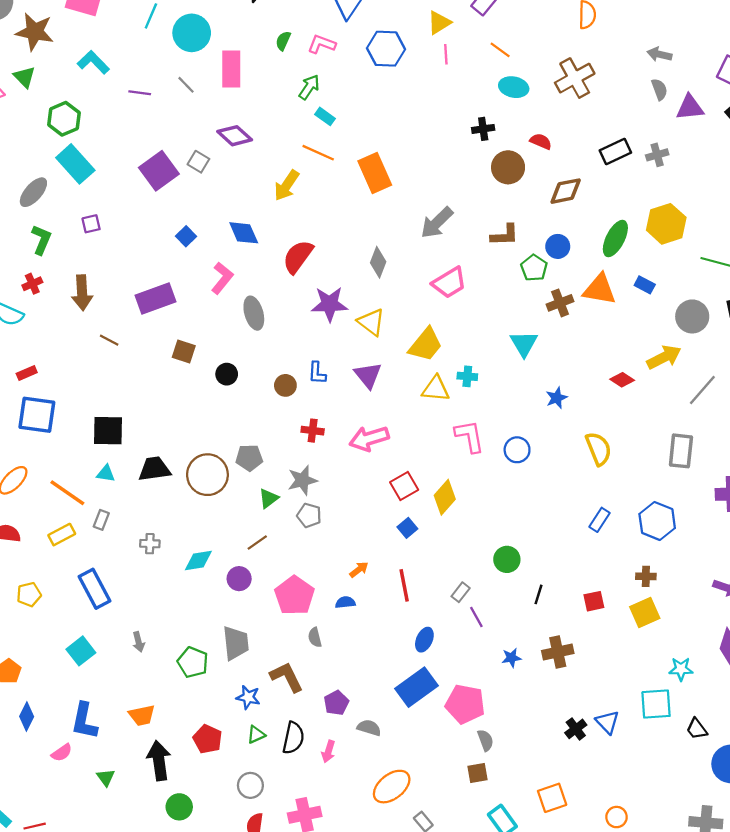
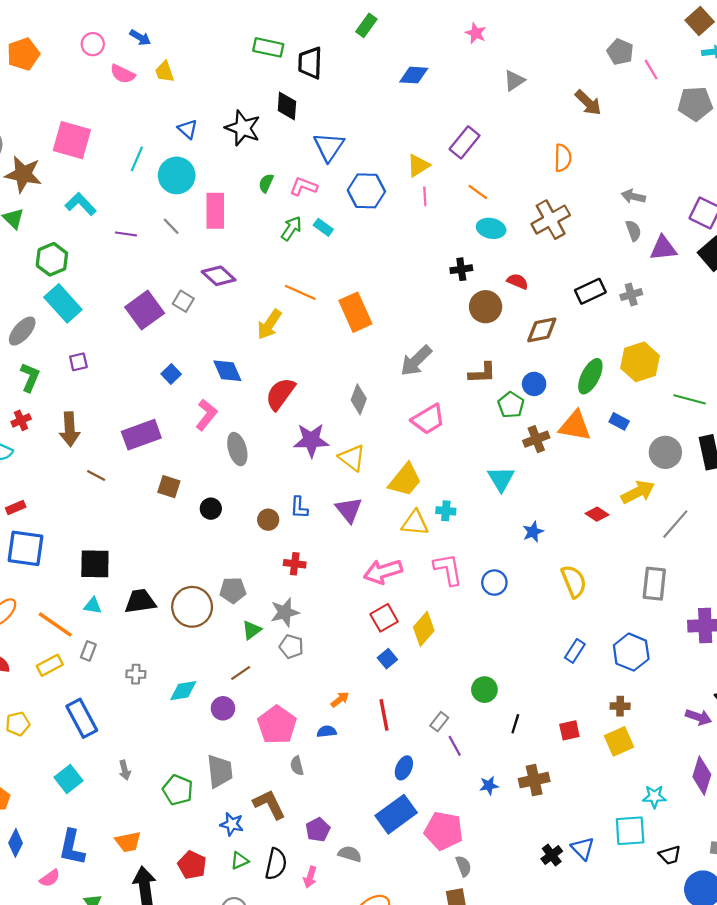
cyan rectangle: (325, 116) -> (323, 227), moved
pink arrow: (369, 439) -> (383, 572), moved
black trapezoid: (697, 729) -> (670, 855), turned -70

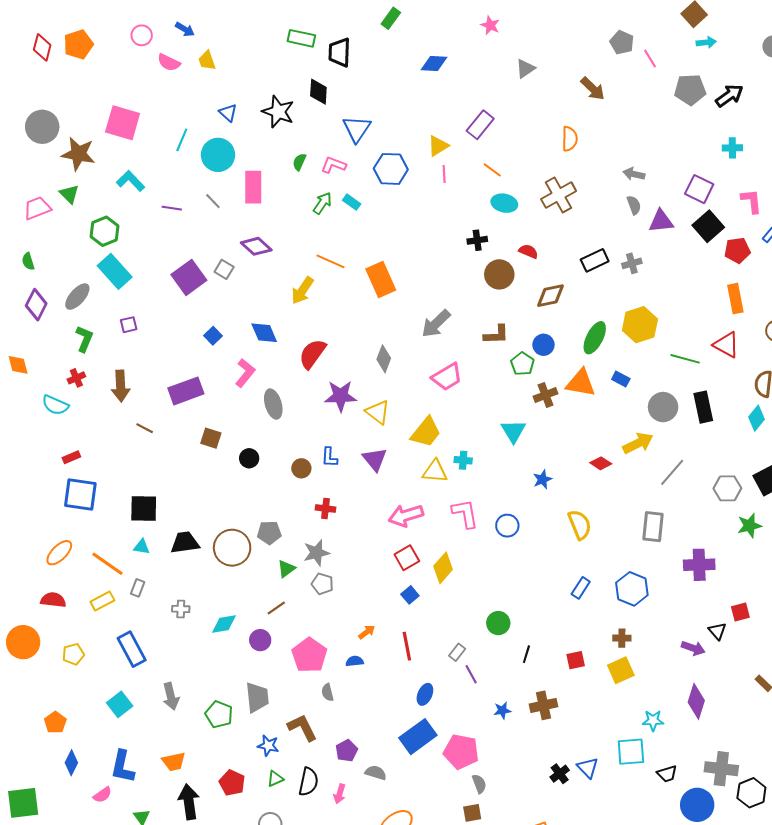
gray arrow: (125, 770) -> (171, 696), size x1.5

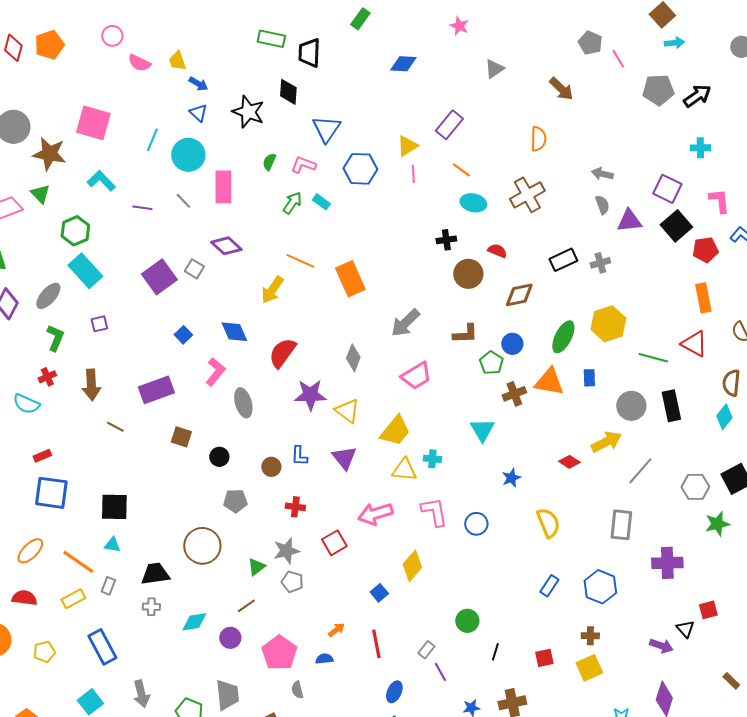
blue arrow: (185, 29) -> (198, 84), moved
blue rectangle: (621, 379) -> (589, 378), turned 60
gray pentagon: (269, 533) -> (235, 501), moved
black trapezoid: (185, 543) -> (155, 574), moved
red square: (407, 558) -> (334, 543), moved

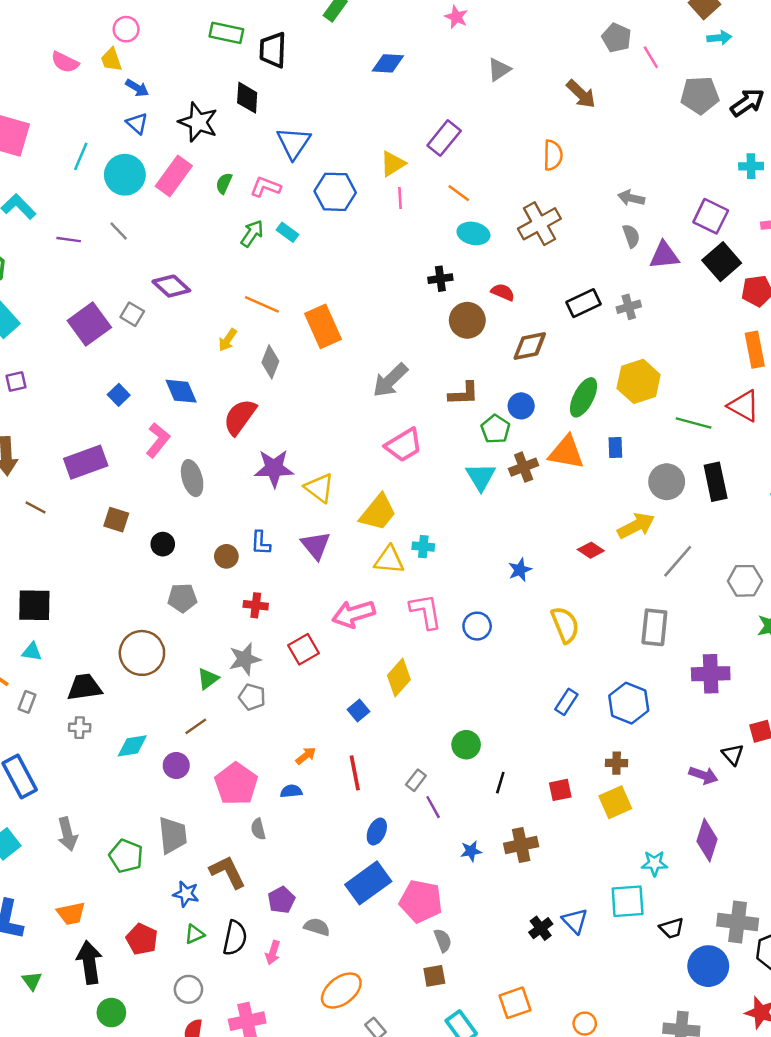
pink circle: (112, 36) -> (126, 29), moved
pink rectangle: (223, 187) -> (174, 176), moved, turned 36
yellow arrow: (272, 290) -> (228, 340), size x0.7
gray diamond: (353, 358) -> (270, 362), moved
cyan triangle: (482, 430) -> (481, 477), moved

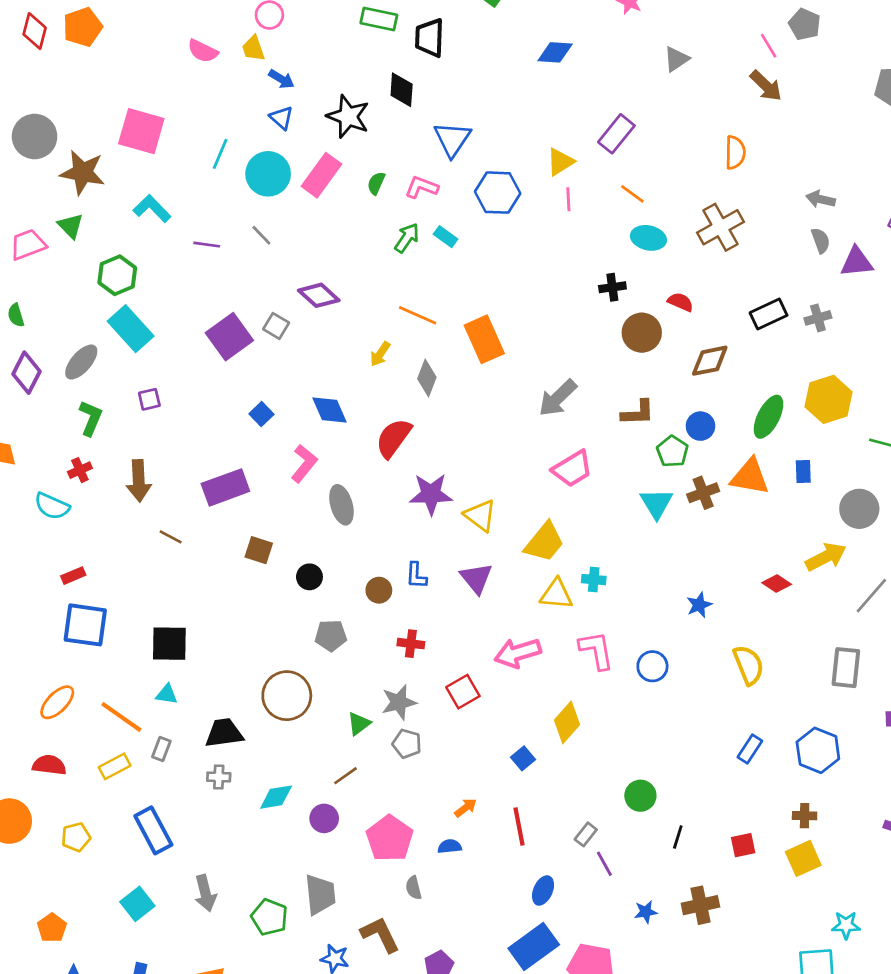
pink line: (651, 57) -> (769, 46), moved

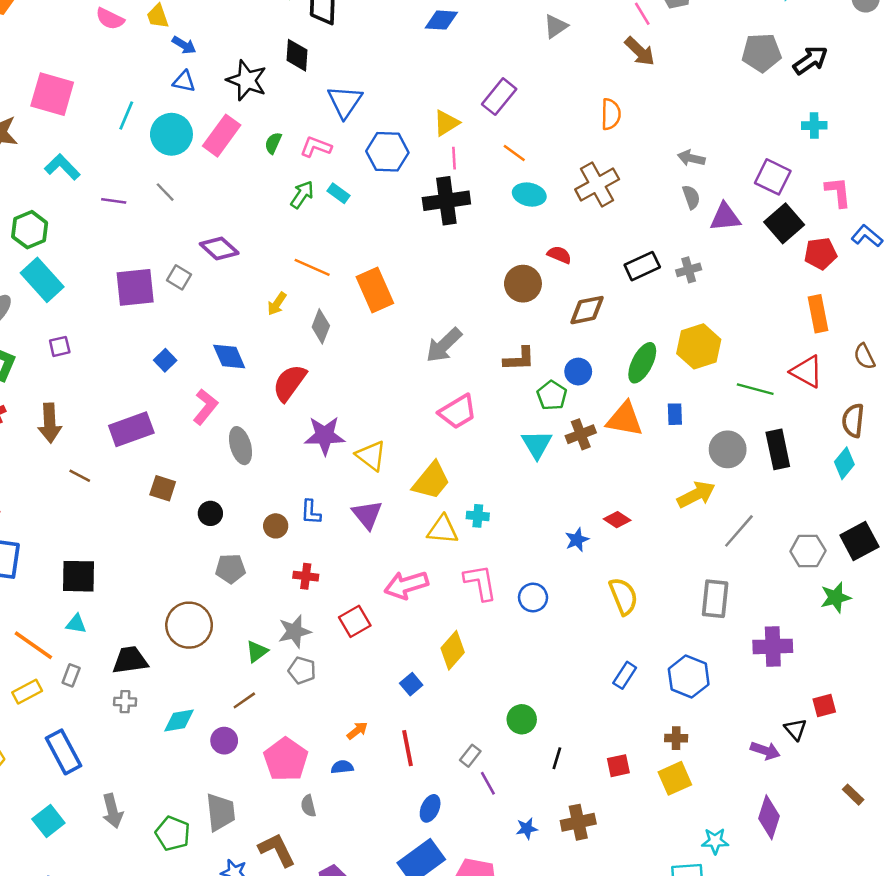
blue triangle: (281, 118) -> (184, 82), turned -30
black cross: (612, 287) -> (446, 201), moved, size x1.8
purple square: (229, 337) -> (135, 287), turned 30
red diamond: (777, 584) -> (617, 520), moved

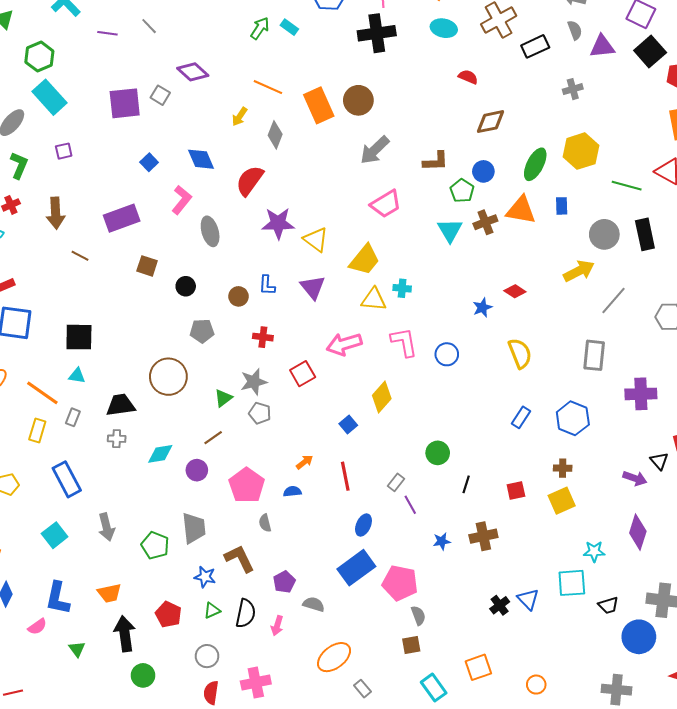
black rectangle: (642, 266) -> (535, 46), moved
brown circle: (523, 284) -> (358, 100), moved
yellow rectangle: (27, 692) -> (37, 431), turned -45

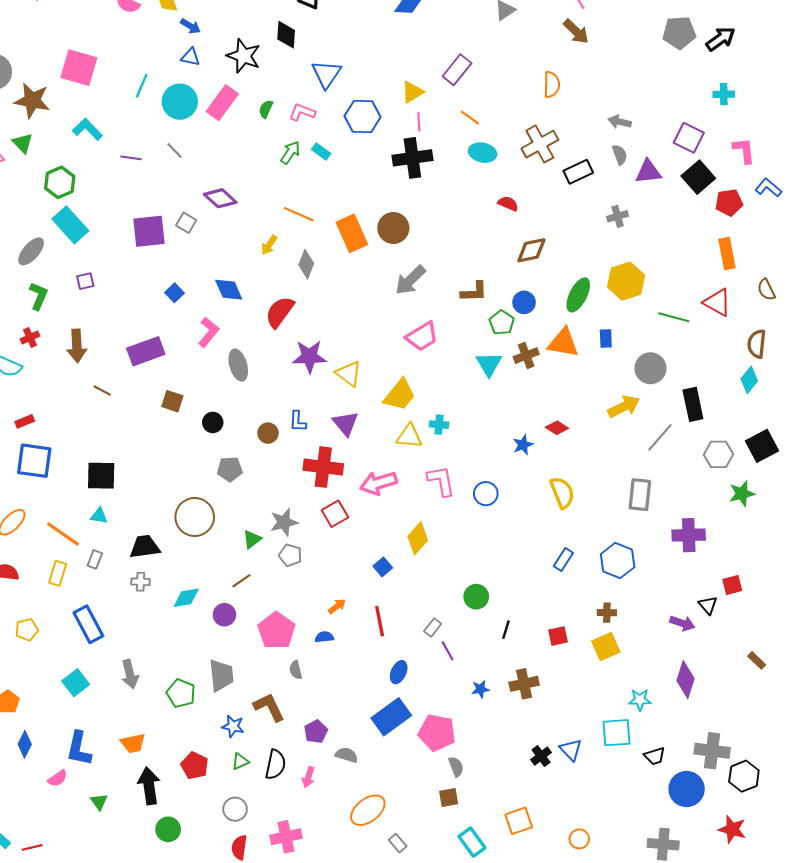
black rectangle: (645, 234) -> (693, 404), moved
red cross: (263, 337) -> (323, 467), moved, size x1.8

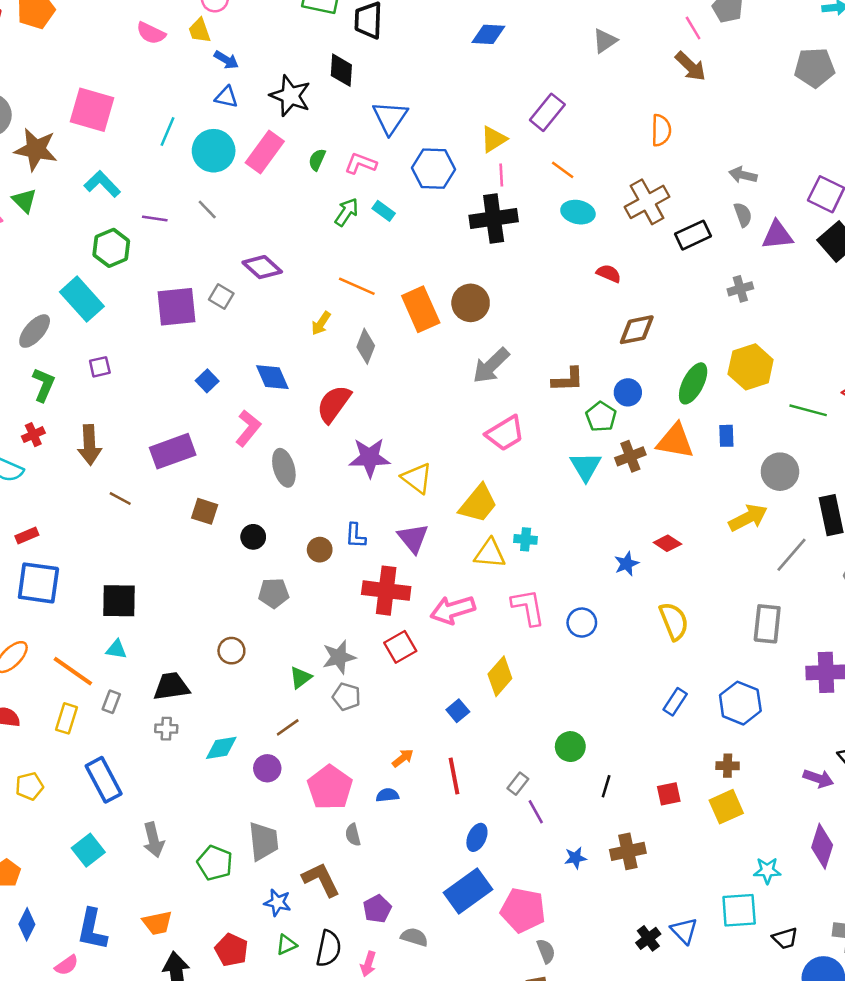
green hexagon: (60, 182) -> (111, 248), moved
brown circle: (195, 517) -> (231, 651), size x0.6

